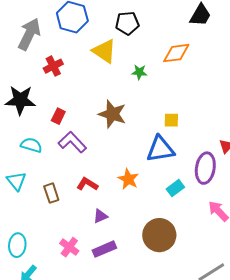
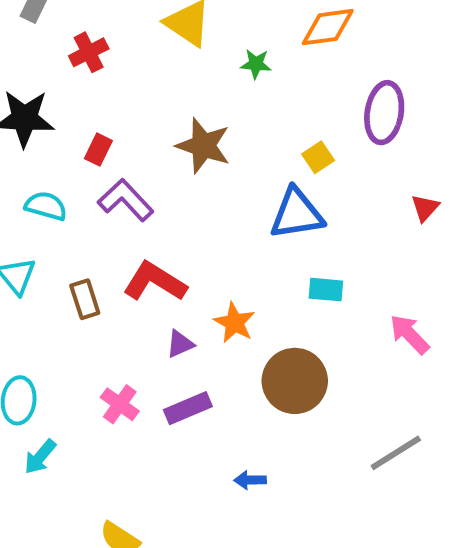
yellow square: (171, 120) -> (318, 157), turned -35
purple ellipse: (205, 168) -> (384, 113), moved
orange star: (128, 179) -> (234, 323), moved
red L-shape: (87, 184) -> (155, 282), size x1.5
cyan rectangle: (175, 188) -> (326, 290), turned 42

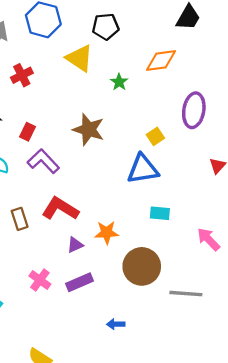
green star: (256, 64) -> (119, 82), turned 30
orange star: (234, 323) -> (107, 232), turned -30
gray line: (396, 453) -> (186, 294), moved, turned 36

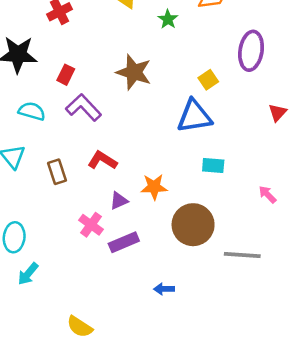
red L-shape: (60, 209) -> (102, 160), size x0.7
pink arrow: (209, 239) -> (267, 194), size x0.7
pink cross: (40, 280) -> (91, 225), moved

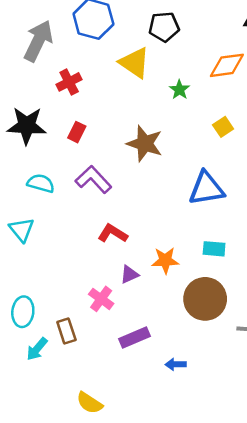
red rectangle: (66, 75) -> (77, 132), moved
yellow square: (208, 80) -> (223, 127), moved
cyan rectangle: (213, 165) -> (214, 249), moved
brown rectangle: (57, 172) -> (66, 331), moved
purple rectangle: (124, 242) -> (135, 337), moved

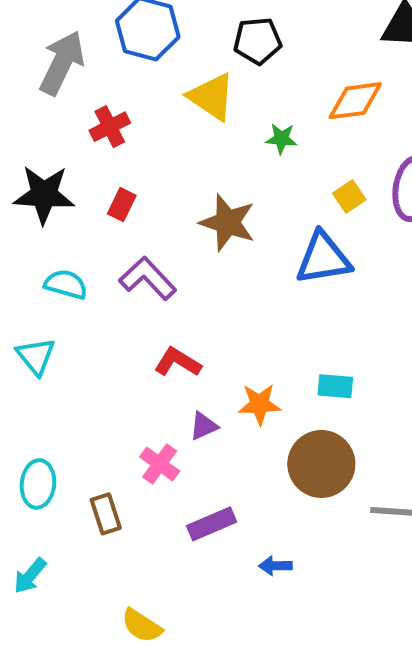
green star: (179, 90) -> (281, 139), turned -30
blue triangle: (206, 188) -> (323, 258), moved
cyan arrow: (37, 349) -> (30, 576), moved

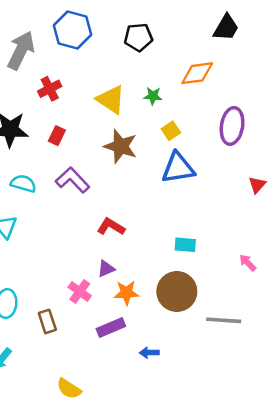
yellow triangle: (212, 97) -> (111, 100), moved
yellow square: (349, 197) -> (171, 131), moved
red L-shape: (178, 362) -> (111, 227), moved
orange star: (259, 404) -> (126, 293), moved

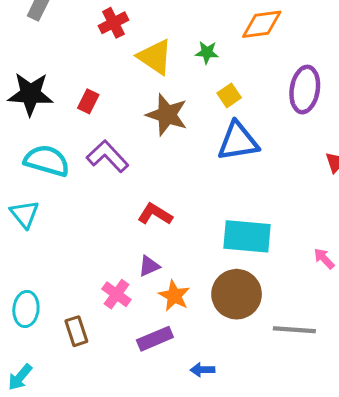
red cross: (50, 89) -> (113, 23), moved
cyan semicircle: (23, 184) -> (47, 161), size x1.4
cyan rectangle: (185, 245) -> (247, 236), size x1.8
orange star: (126, 293) -> (174, 296), turned 30

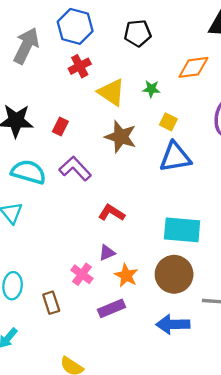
yellow square: (229, 95) -> (168, 122), turned -30
blue arrow: (202, 370) -> (173, 324), moved, size x1.8

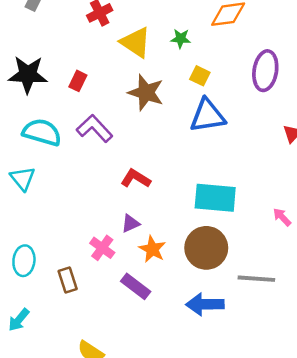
purple rectangle: (112, 308) -> (136, 286), turned 60

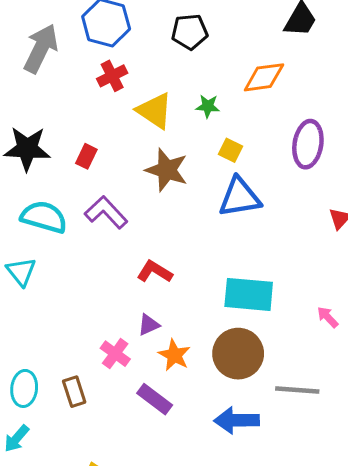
cyan ellipse: (24, 261) -> (24, 388), moved

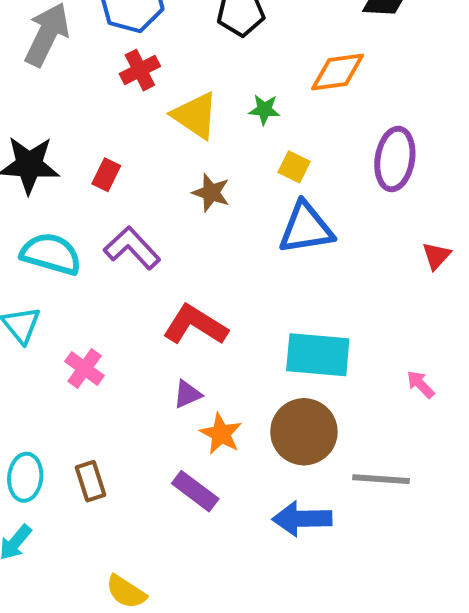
brown star: (167, 170) -> (211, 193), size x0.7
red L-shape: (155, 272) -> (195, 325), size x1.4
pink cross: (115, 354) -> (85, 369), moved

